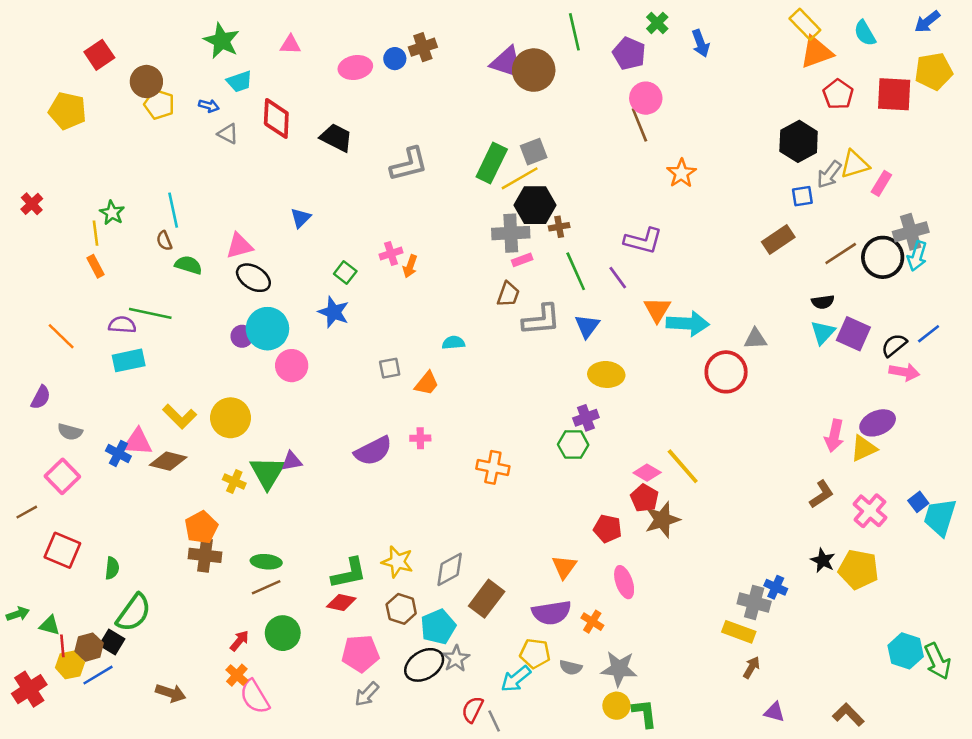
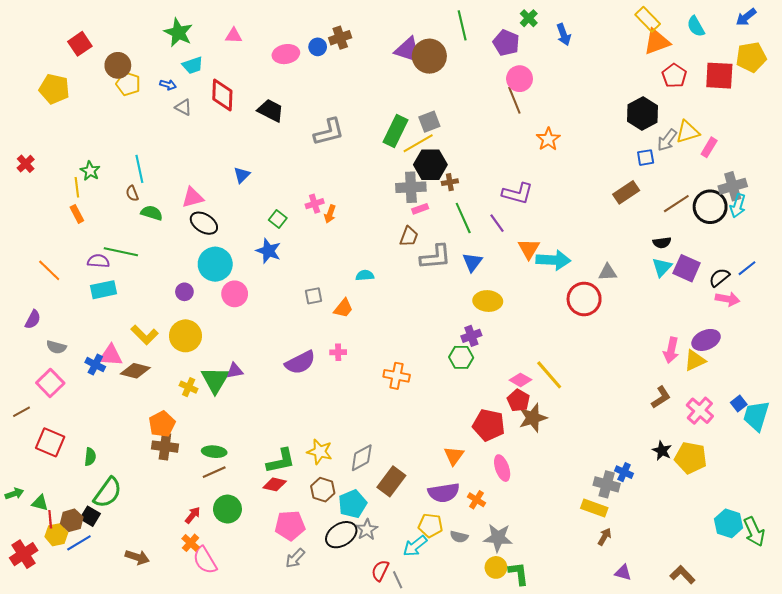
purple circle: (242, 336) -> (184, 292), moved
red pentagon: (608, 529) -> (489, 425), size x1.4

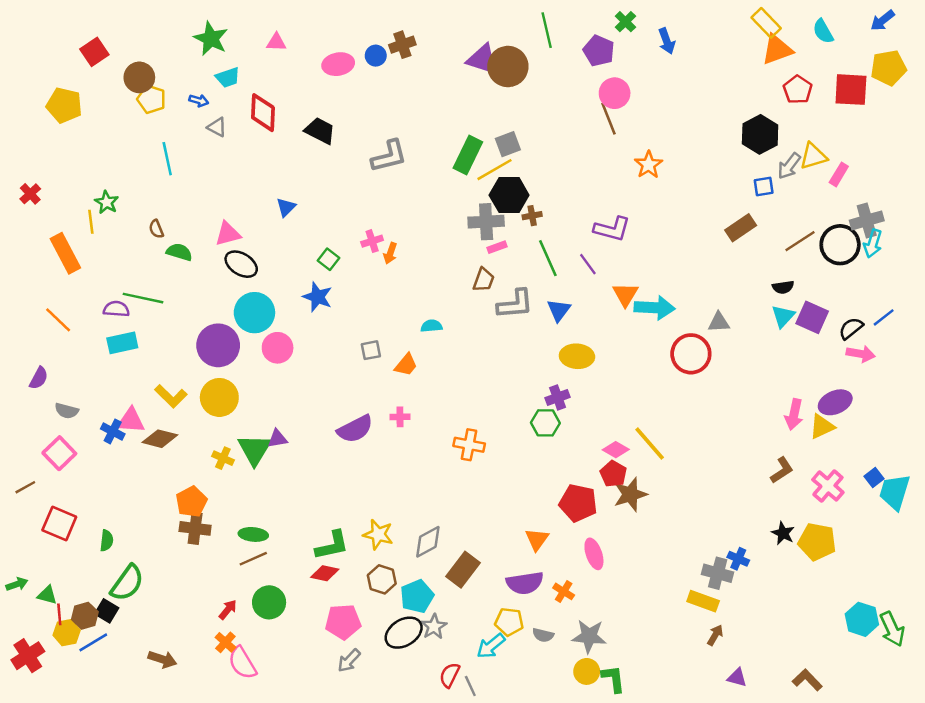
cyan line: (139, 169) -> (167, 159), moved
orange rectangle: (77, 214) -> (65, 253), moved, size x1.8
purple circle: (184, 292) -> (218, 345), size x2.0

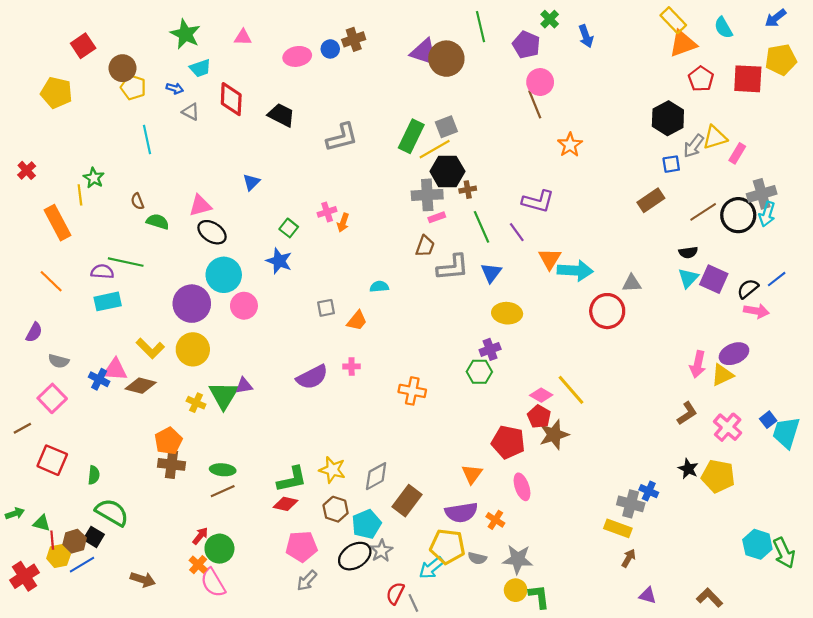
green semicircle: (127, 583) -> (112, 512), turned -96
green circle: (269, 602) -> (219, 549), moved
yellow pentagon: (509, 622) -> (447, 546), size x1.4

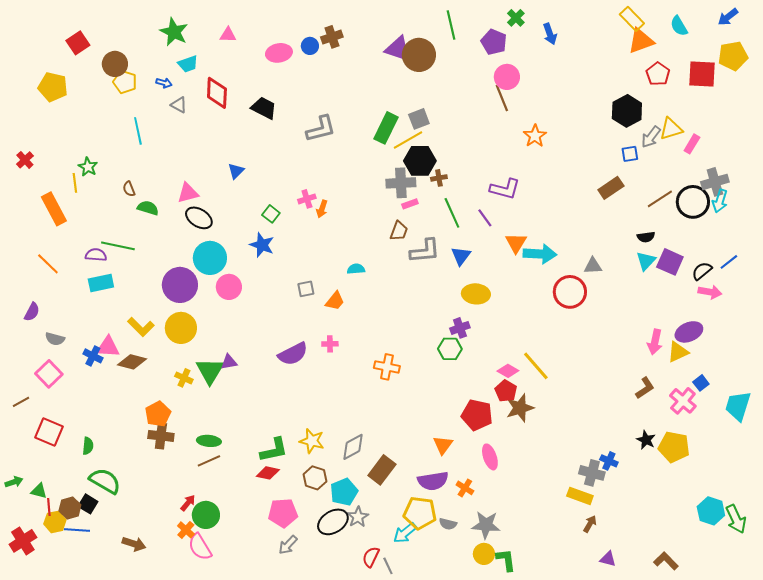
blue square: (768, 420) -> (701, 383), moved
blue line: (82, 565) -> (77, 530), turned 35

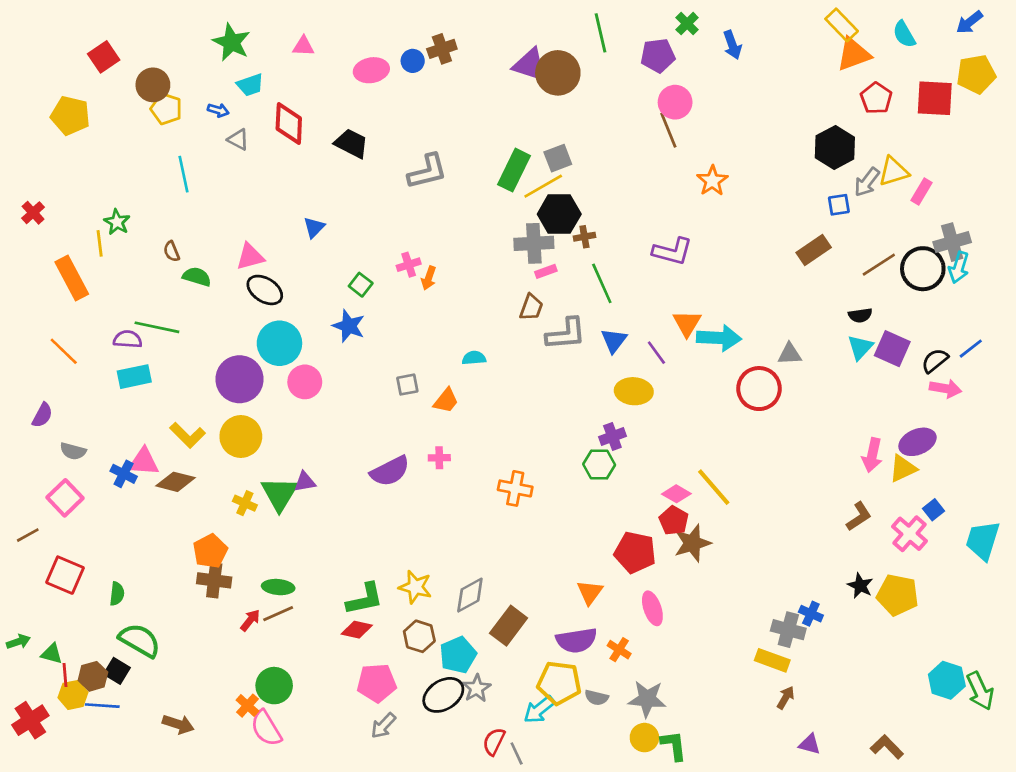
purple pentagon: (494, 42) -> (658, 56), turned -30
purple line: (485, 218) -> (656, 353), moved
red arrow: (188, 503) -> (250, 620), moved

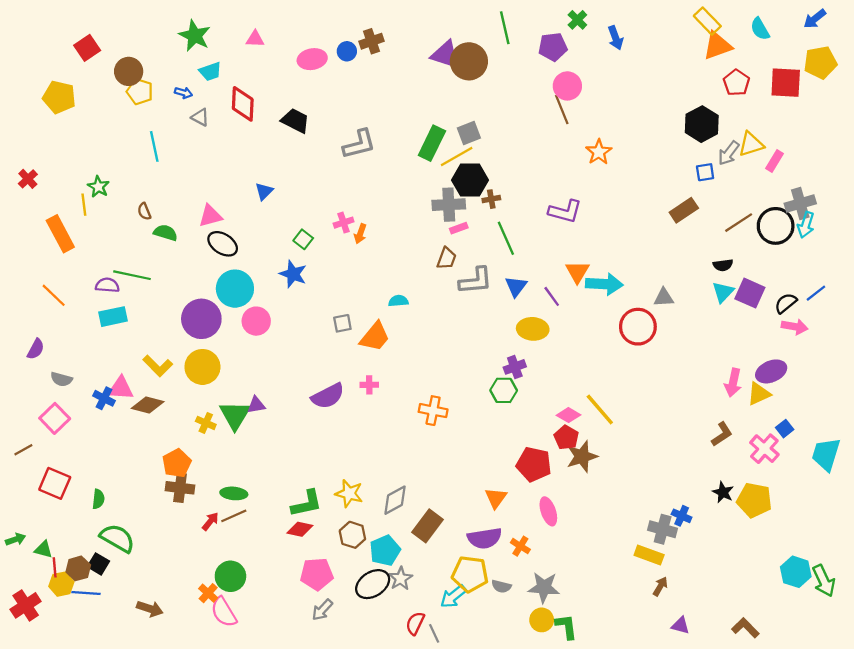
orange trapezoid: (446, 401) -> (375, 337), size x1.4

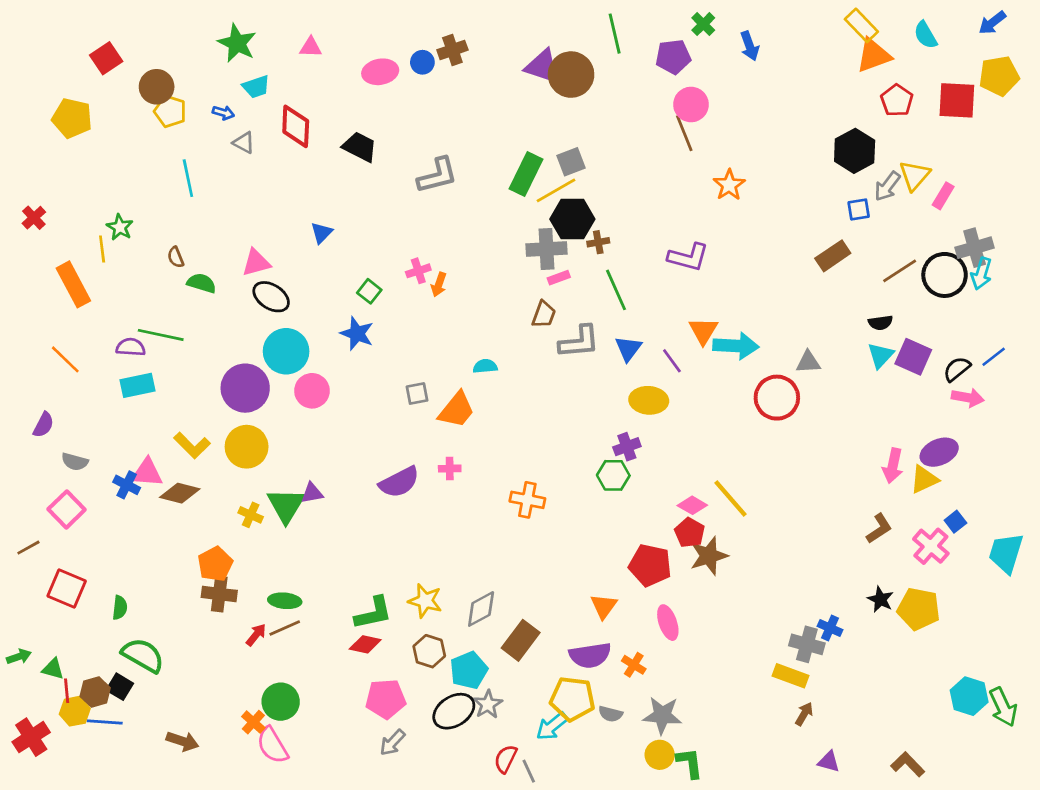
yellow triangle: (751, 144) -> (915, 175), turned -32

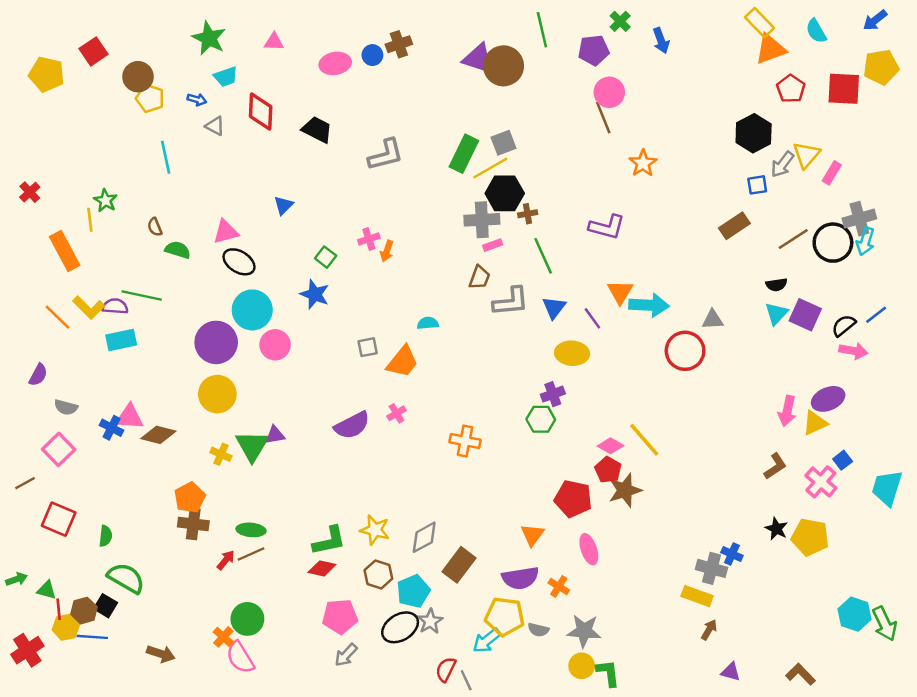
yellow pentagon: (72, 118) -> (47, 74), moved
yellow L-shape: (192, 445) -> (89, 308), moved
pink cross: (450, 469) -> (396, 413), turned -30

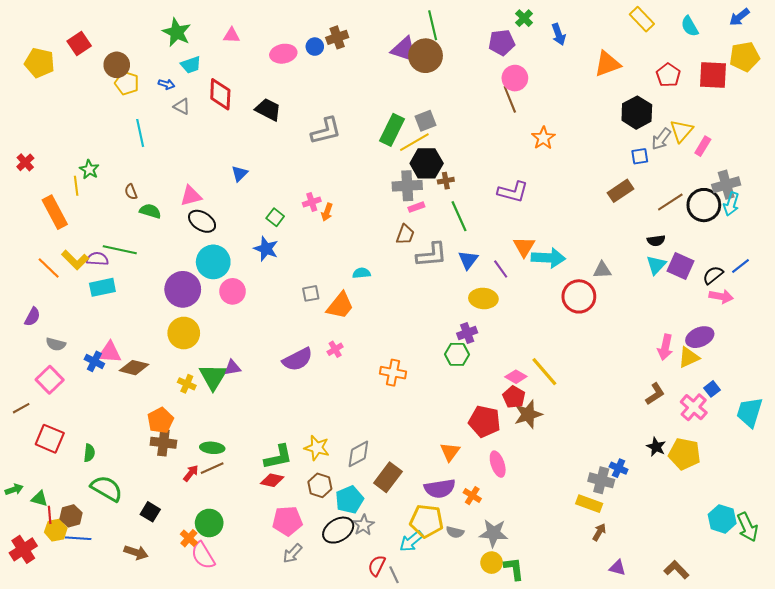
green line: (542, 30) -> (433, 25), moved
orange triangle: (770, 49) -> (607, 64), moved
black square: (106, 606) -> (150, 512), moved

